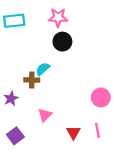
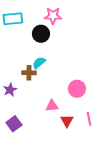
black circle: (62, 42) -> (41, 34), moved
pink circle: (101, 97) -> (77, 89), moved
pink triangle: (45, 115) -> (52, 106), moved, turned 40

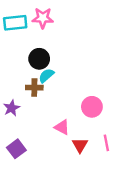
pink star: (53, 16) -> (43, 18), moved
black circle: (41, 34) -> (39, 59), moved
pink triangle: (52, 106) -> (62, 127), turned 32

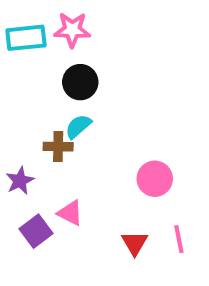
black circle: (39, 59) -> (80, 82), moved
pink triangle: (62, 127) -> (70, 213), moved
purple square: (16, 149) -> (36, 231), moved

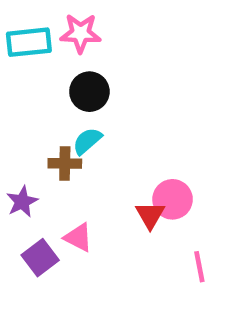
red triangle: (135, 243) -> (150, 215), moved

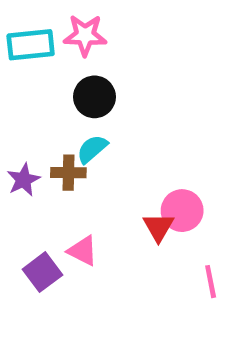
purple star: (22, 202) -> (23, 180), moved

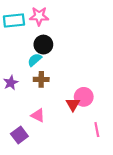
cyan semicircle: (92, 149) -> (35, 60), moved
brown cross: (68, 173) -> (41, 79), moved
purple square: (42, 272) -> (19, 135), moved

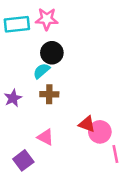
pink circle: (84, 97) -> (100, 132), moved
red triangle: (73, 104) -> (87, 124), turned -40

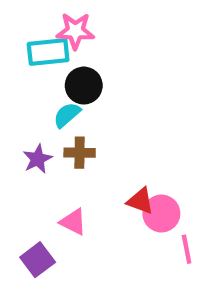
cyan rectangle: (17, 24) -> (48, 52), moved
purple star: (13, 98) -> (38, 159), moved

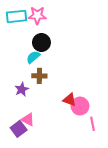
cyan rectangle: (48, 52) -> (16, 16), moved
purple star: (38, 159) -> (22, 89), moved
pink triangle: (73, 222) -> (28, 120), moved

